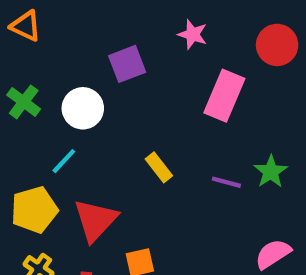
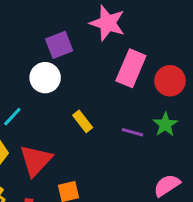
pink star: (193, 34) -> (108, 23), size x1.6
red circle: (277, 45) -> (170, 81), moved
white circle: (83, 108) -> (45, 78), moved

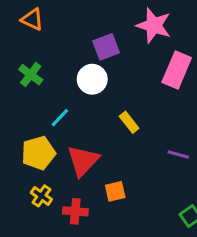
purple line: (132, 132) -> (178, 154), moved

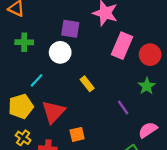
purple square: (106, 47) -> (70, 29), turned 30
green cross: (31, 75) -> (24, 42), moved, turned -36
purple line: (178, 154) -> (123, 107), turned 40

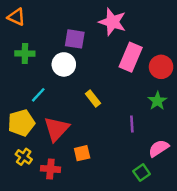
purple line: (123, 107) -> (132, 124), turned 32

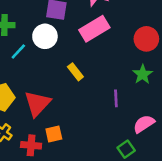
pink rectangle: (131, 57) -> (94, 29), moved, turned 36
cyan line: (38, 95) -> (18, 52), moved
orange square: (82, 153) -> (54, 134), moved

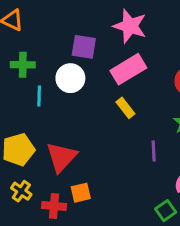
cyan line: (18, 52) -> (39, 96), turned -42
yellow rectangle: (75, 72) -> (125, 108), moved

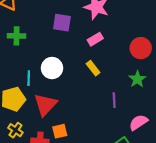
pink rectangle: (128, 69) -> (95, 39), size x0.6
white circle: (70, 78) -> (52, 68), moved
cyan line: (39, 96) -> (29, 78), moved

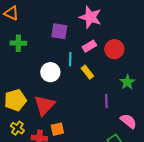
red circle: (141, 48) -> (114, 49), moved
cyan line: (29, 78) -> (70, 59), moved
pink semicircle: (138, 122) -> (128, 121), turned 72

